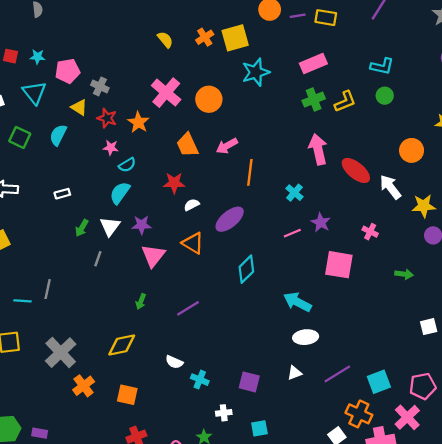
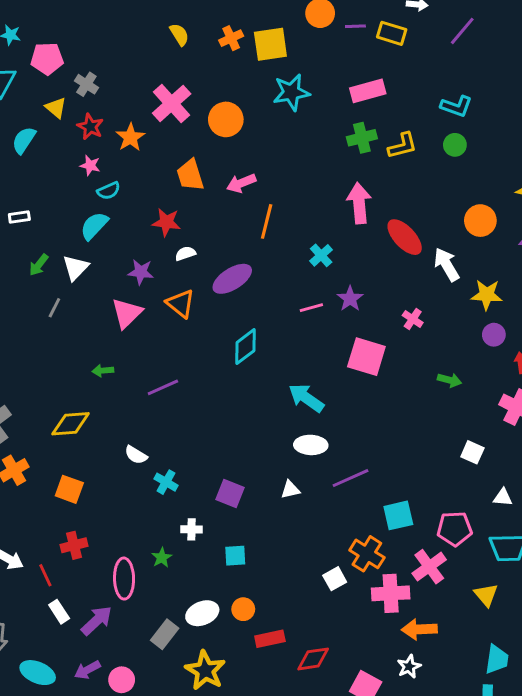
purple star: (142, 225) -> (141, 272), moved
green arrow: (141, 302) -> (103, 371), turned 56
white square: (429, 327) -> (472, 452), turned 30
purple line: (337, 374) -> (350, 478), moved

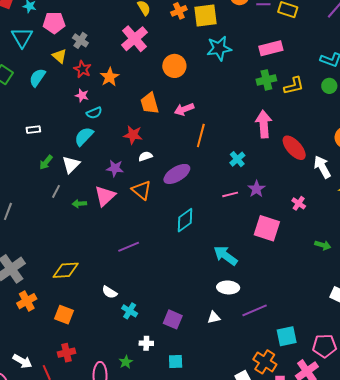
pink cross: (172, 103) -> (134, 39), moved
green arrow: (103, 371) -> (79, 204), moved

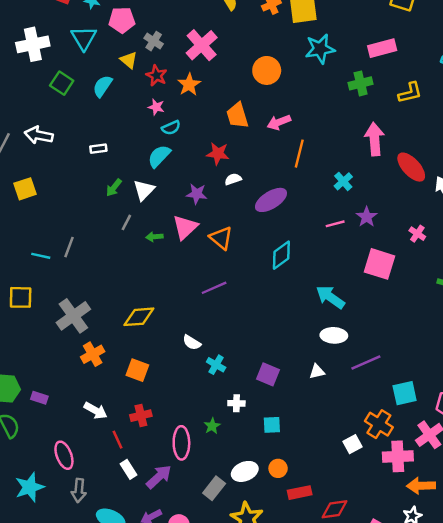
pink cross: (134, 39) -> (202, 45), moved
green cross: (266, 80) -> (361, 83), moved
orange triangle: (142, 190) -> (221, 238), moved
white arrow: (22, 361) -> (96, 411), moved

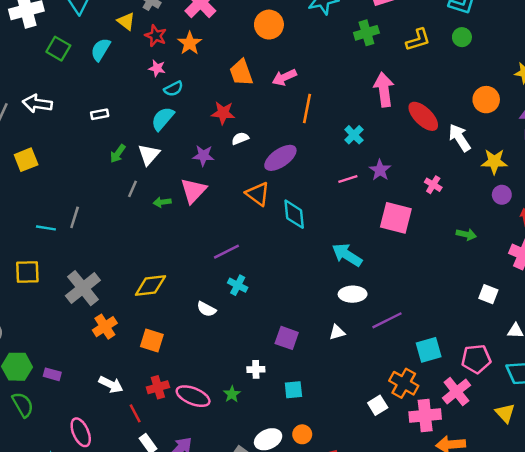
orange triangle: (221, 238) -> (258, 194), moved
cyan diamond: (281, 255) -> (294, 214), turned -56
cyan cross: (216, 365) -> (238, 285), moved
pink ellipse: (181, 443) -> (193, 396), moved, turned -64

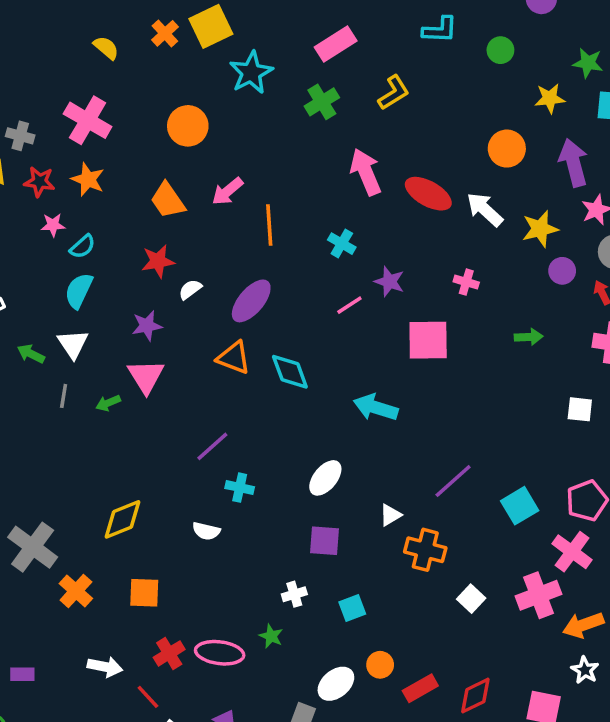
green circle: (462, 37) -> (500, 50), moved
green arrow: (118, 154) -> (31, 354), turned 96
white ellipse: (353, 294) -> (325, 478), moved, turned -35
orange cross: (404, 383) -> (425, 550), moved

